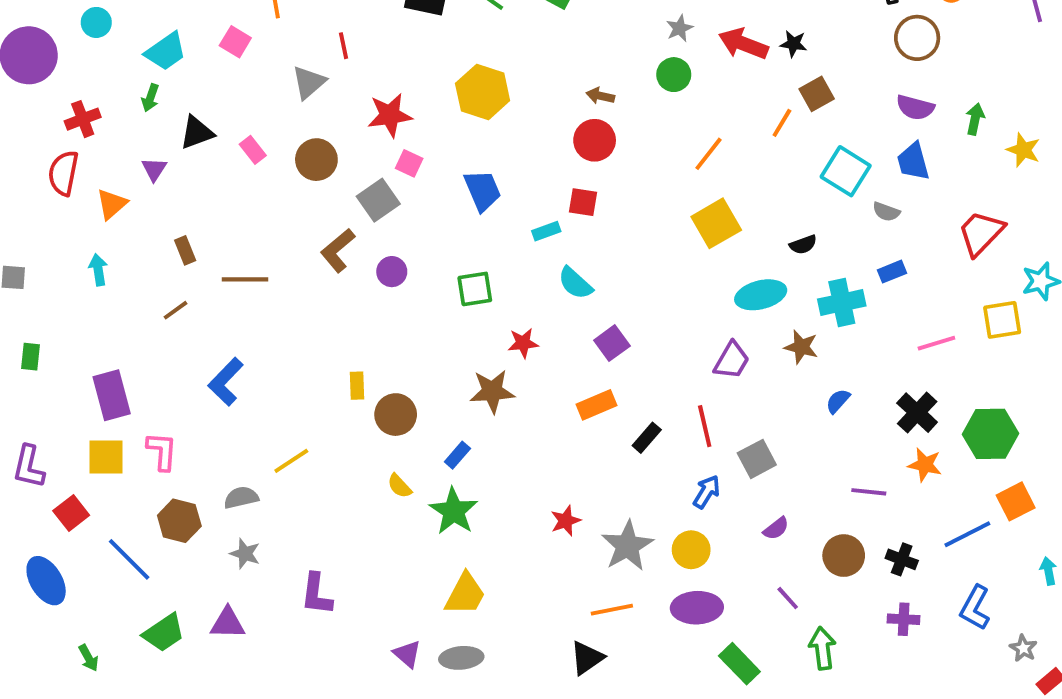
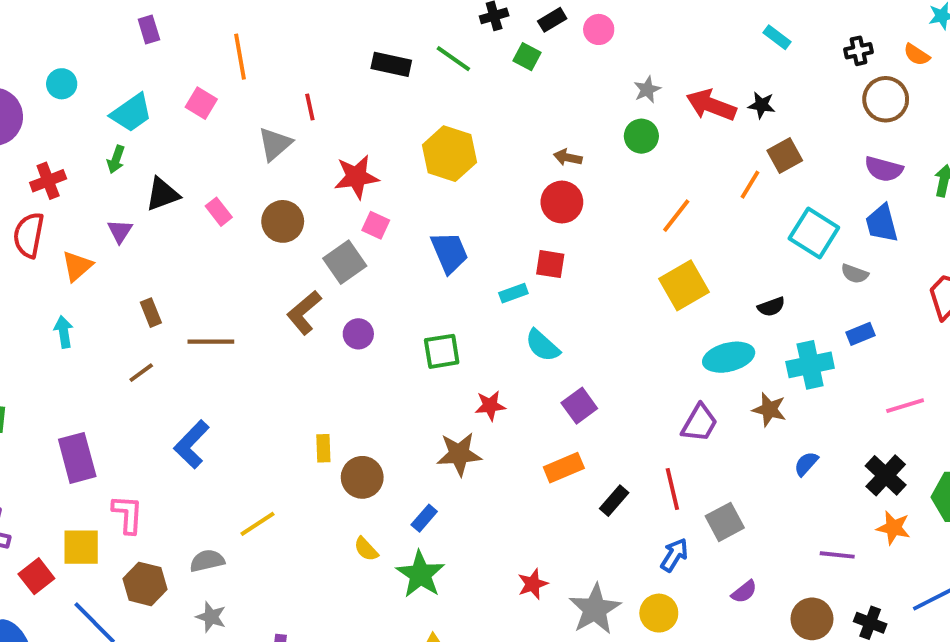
yellow square: (106, 457) -> (81, 547), moved

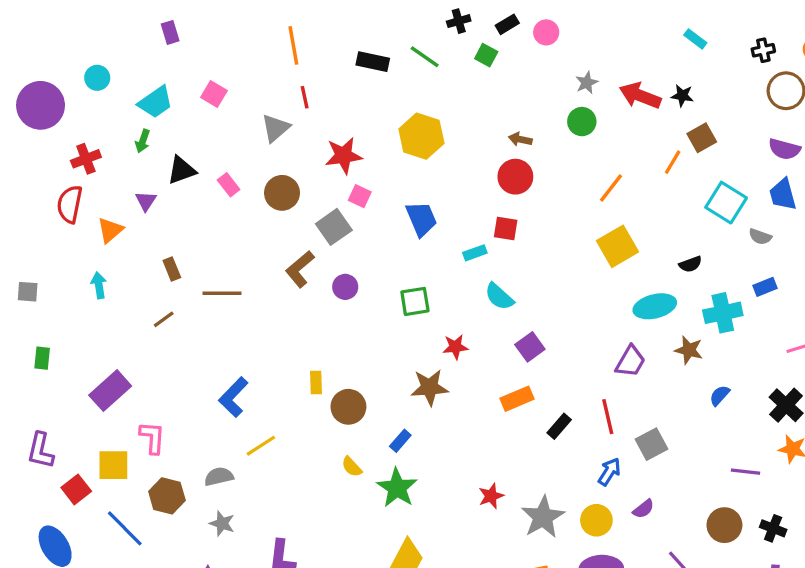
orange line: (240, 57) -> (293, 45), moved
blue L-shape: (192, 444) -> (233, 397), moved
purple rectangle: (77, 458) -> (110, 391), turned 63
purple semicircle: (744, 592) -> (643, 509), moved

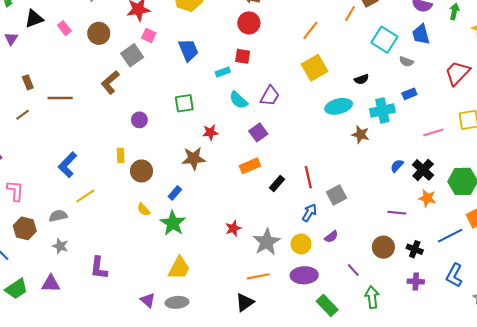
purple circle: (345, 287) -> (139, 120), moved
purple trapezoid: (630, 361) -> (270, 96), moved
blue semicircle: (720, 395) -> (397, 166), moved

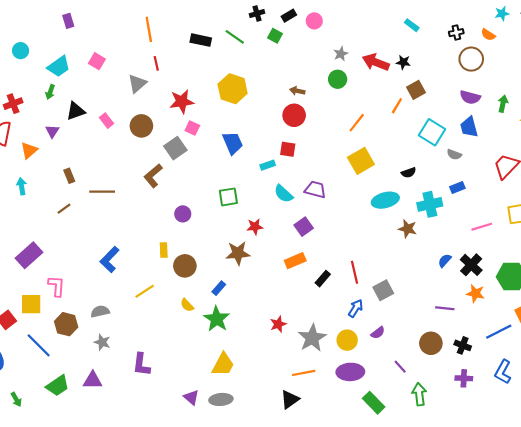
purple trapezoid: (270, 96) -> (315, 190), turned -105
yellow line: (85, 196) -> (145, 291), moved

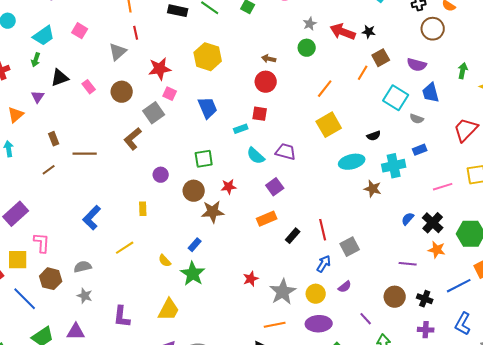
purple semicircle: (470, 97) -> (417, 65), moved
brown circle: (185, 266) -> (194, 191), moved
yellow trapezoid: (223, 364) -> (169, 310), moved

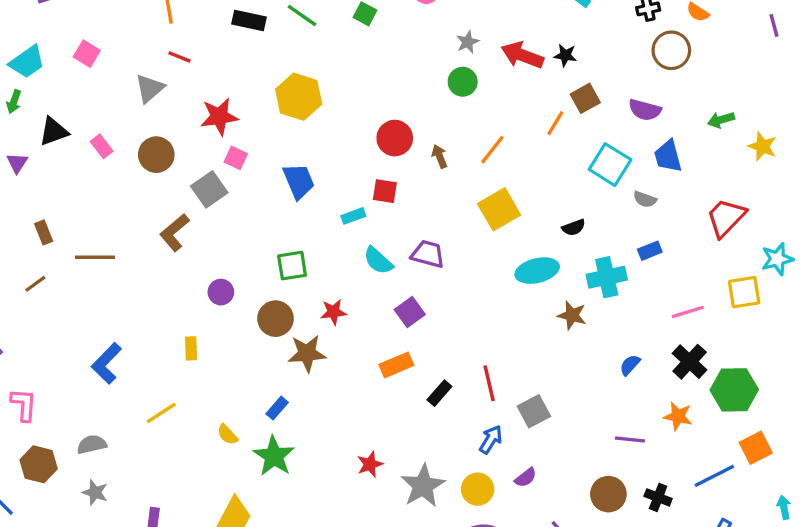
red line: (136, 33) -> (179, 57), turned -56
brown arrow: (269, 59) -> (439, 156), moved, turned 56
green arrow: (463, 71) -> (721, 120), turned -119
black cross: (433, 223) -> (690, 362), moved

